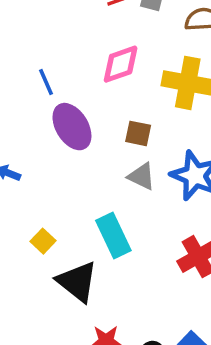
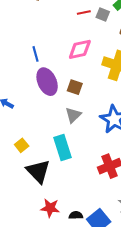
brown square: (138, 133) -> (75, 87), moved
gray triangle: (142, 176) -> (73, 115), moved, turned 42

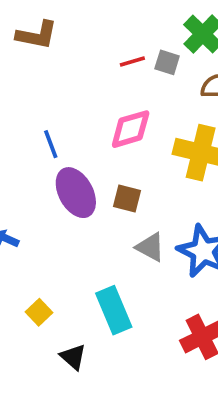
gray triangle: (73, 115) -> (150, 247), moved, turned -42
black triangle: (38, 171) -> (73, 357), size x0.6

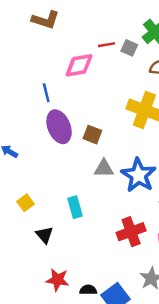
pink diamond: (131, 129) -> (79, 65), moved
gray triangle: (150, 247) -> (104, 168), turned -35
cyan rectangle: (114, 310) -> (75, 207), size x0.7

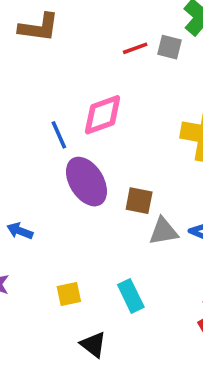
pink diamond: (79, 65) -> (103, 115), moved
brown square: (92, 135) -> (139, 201), moved
yellow square: (25, 203) -> (69, 294), moved, turned 35

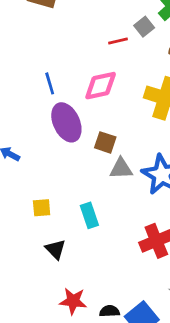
gray square: (170, 47) -> (144, 27), turned 30
red line: (135, 48) -> (118, 41), moved
pink diamond: (103, 115) -> (101, 86), moved

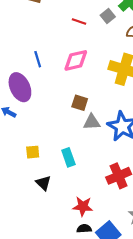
red line: (118, 41) -> (79, 21), moved, turned 32
purple ellipse: (66, 122) -> (20, 87), moved
red star: (73, 301) -> (83, 206), moved

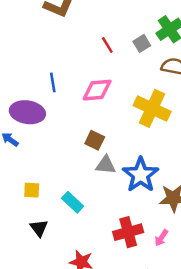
red line: (79, 21) -> (107, 45), turned 32
purple ellipse: (20, 87) -> (27, 112), turned -64
cyan rectangle: (68, 157) -> (73, 202), turned -36

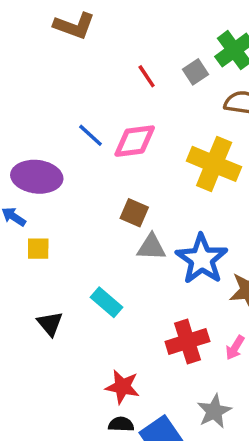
blue line: (53, 82) -> (91, 135), moved, turned -36
yellow square: (32, 190) -> (38, 249), moved
black triangle: (39, 228) -> (50, 324), moved

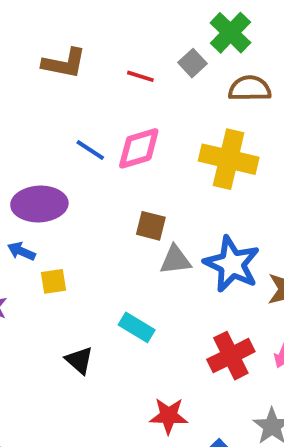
brown L-shape: (74, 26) -> (64, 63), moved
red line: (147, 76) -> (140, 76), turned -30

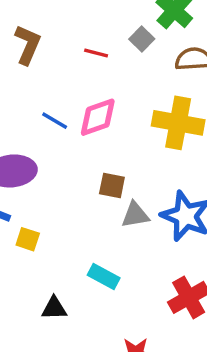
brown L-shape: (64, 63) -> (28, 45), turned -75
yellow square: (53, 281) -> (28, 239), turned 30
black triangle: (79, 360) -> (54, 308), turned -40

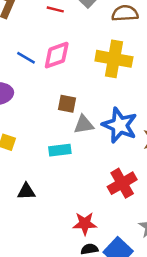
cyan rectangle: (104, 276) -> (60, 150), moved, turned -35

